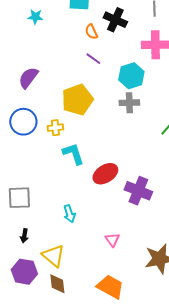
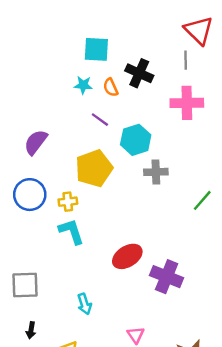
cyan star: (35, 17) -> (83, 85), moved
purple line: (93, 59) -> (100, 120), moved
cyan hexagon: (131, 76) -> (136, 140), moved
cyan L-shape: (73, 154) -> (71, 231), moved

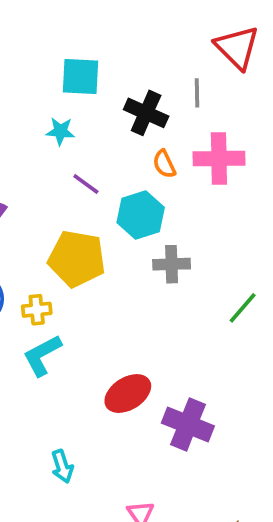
gray line: (186, 60) -> (197, 93), moved
orange semicircle: (111, 87) -> (164, 164), moved
yellow pentagon: (94, 168) -> (77, 259), turned 30
cyan L-shape: (71, 231) -> (42, 355), turned -100

